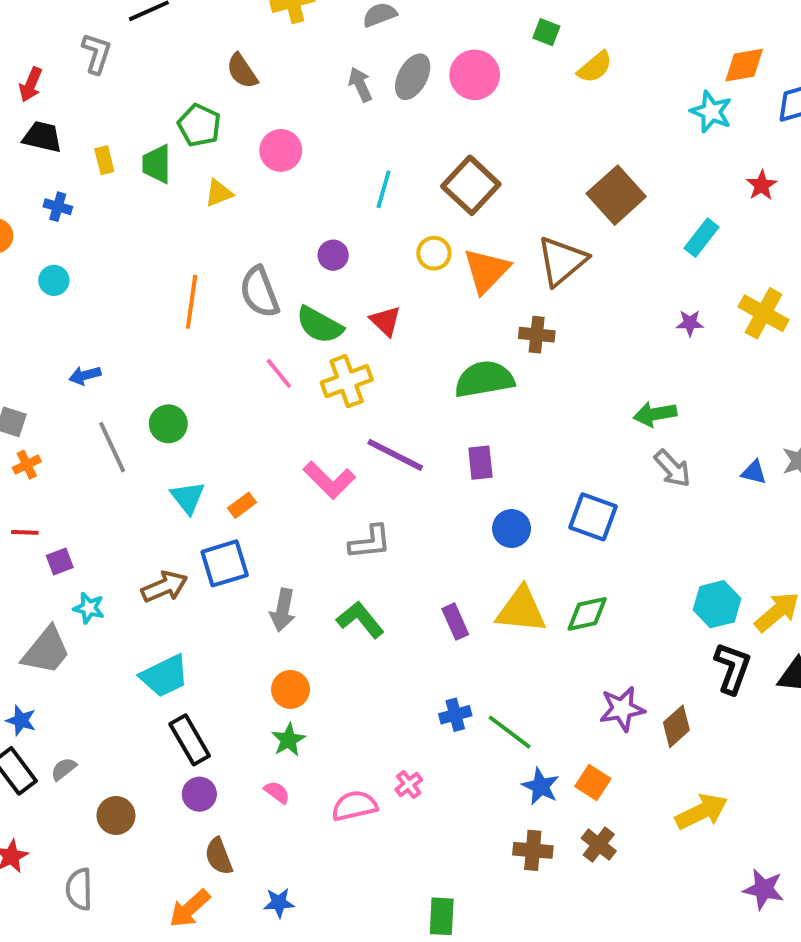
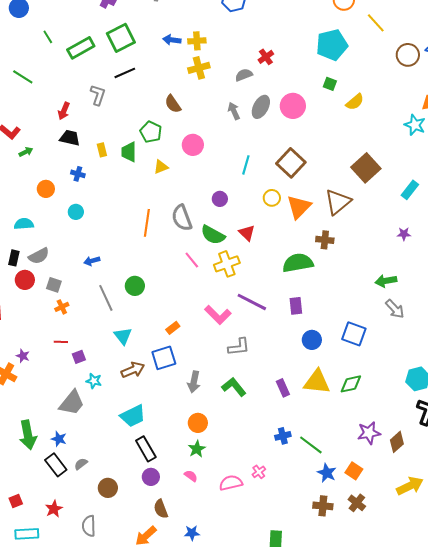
cyan triangle: (188, 498) -> (123, 336), moved

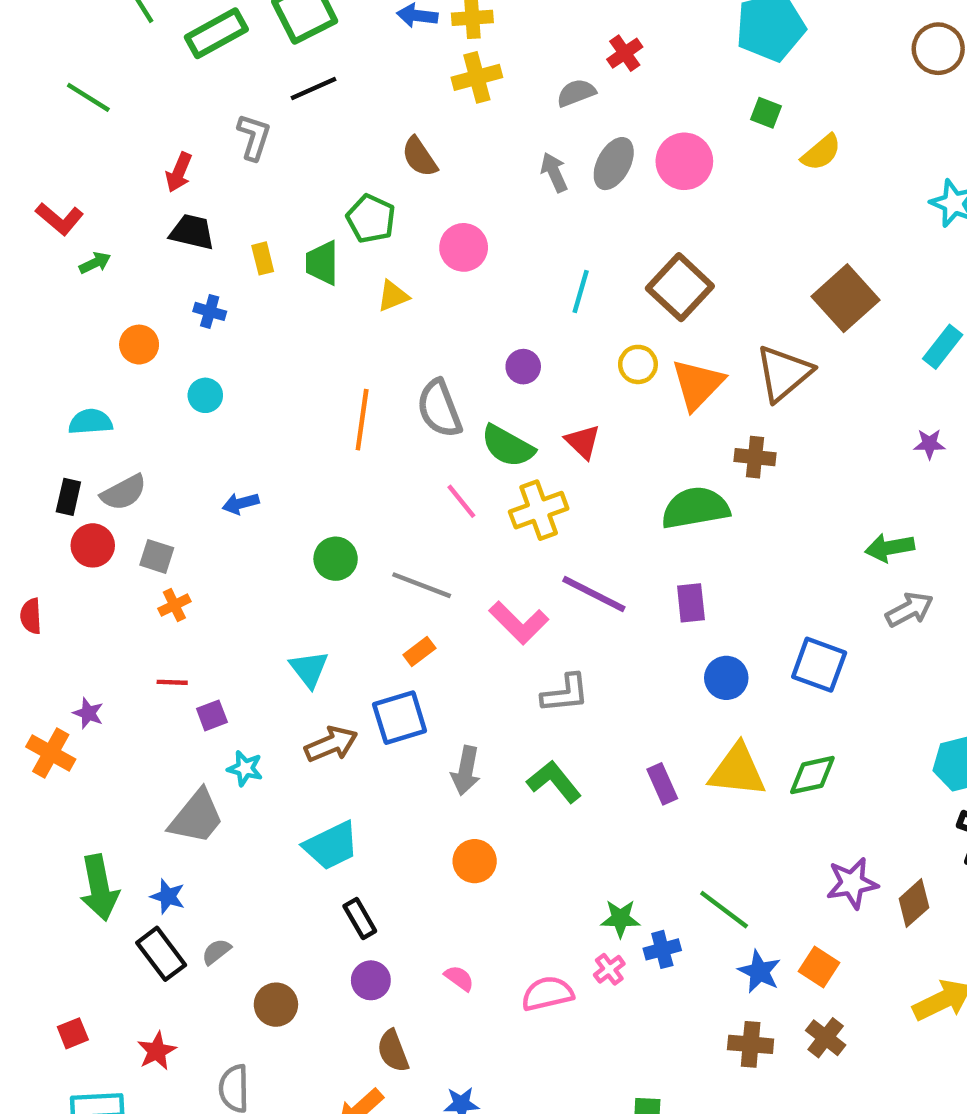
gray line: (106, 298) -> (422, 585), moved, turned -44
gray arrow: (395, 309) -> (910, 609), turned -75
blue cross: (283, 436) -> (662, 949), moved
black rectangle: (146, 449) -> (360, 919), size x0.7
green star: (197, 449) -> (620, 919), moved, turned 30

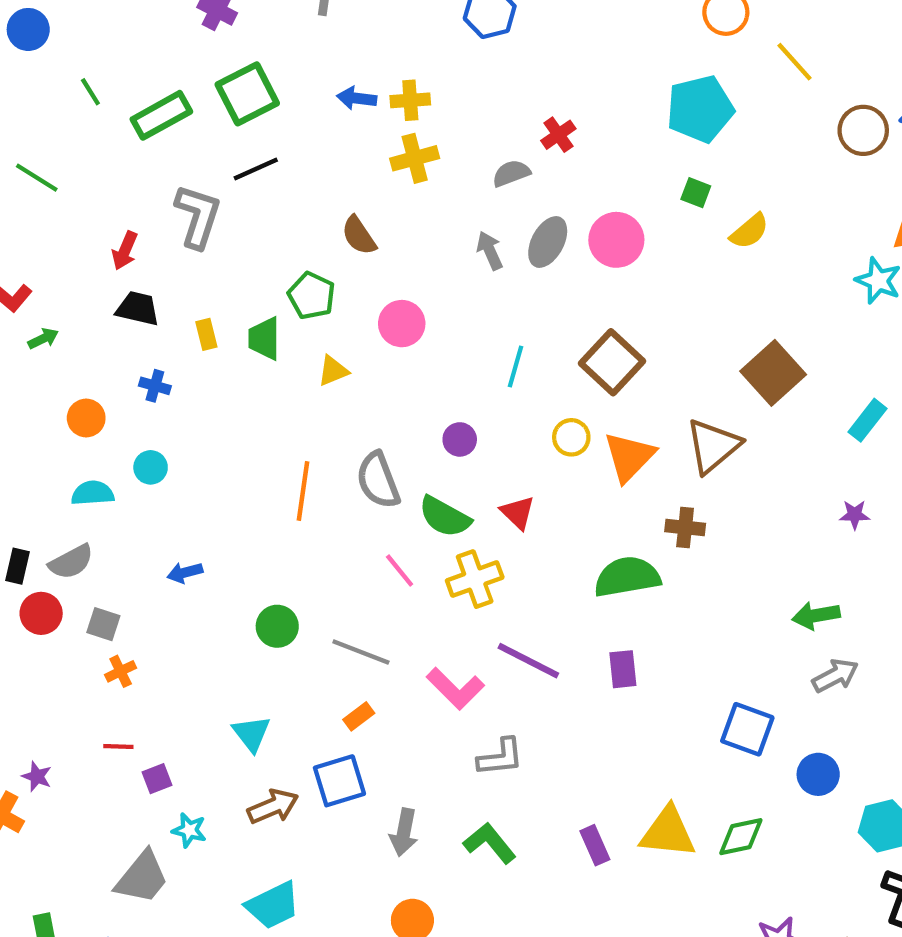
gray L-shape: (254, 137) -> (198, 216), size x1.4
cyan semicircle: (91, 422) -> (93, 493), moved
blue circle: (726, 678) -> (818, 774), moved

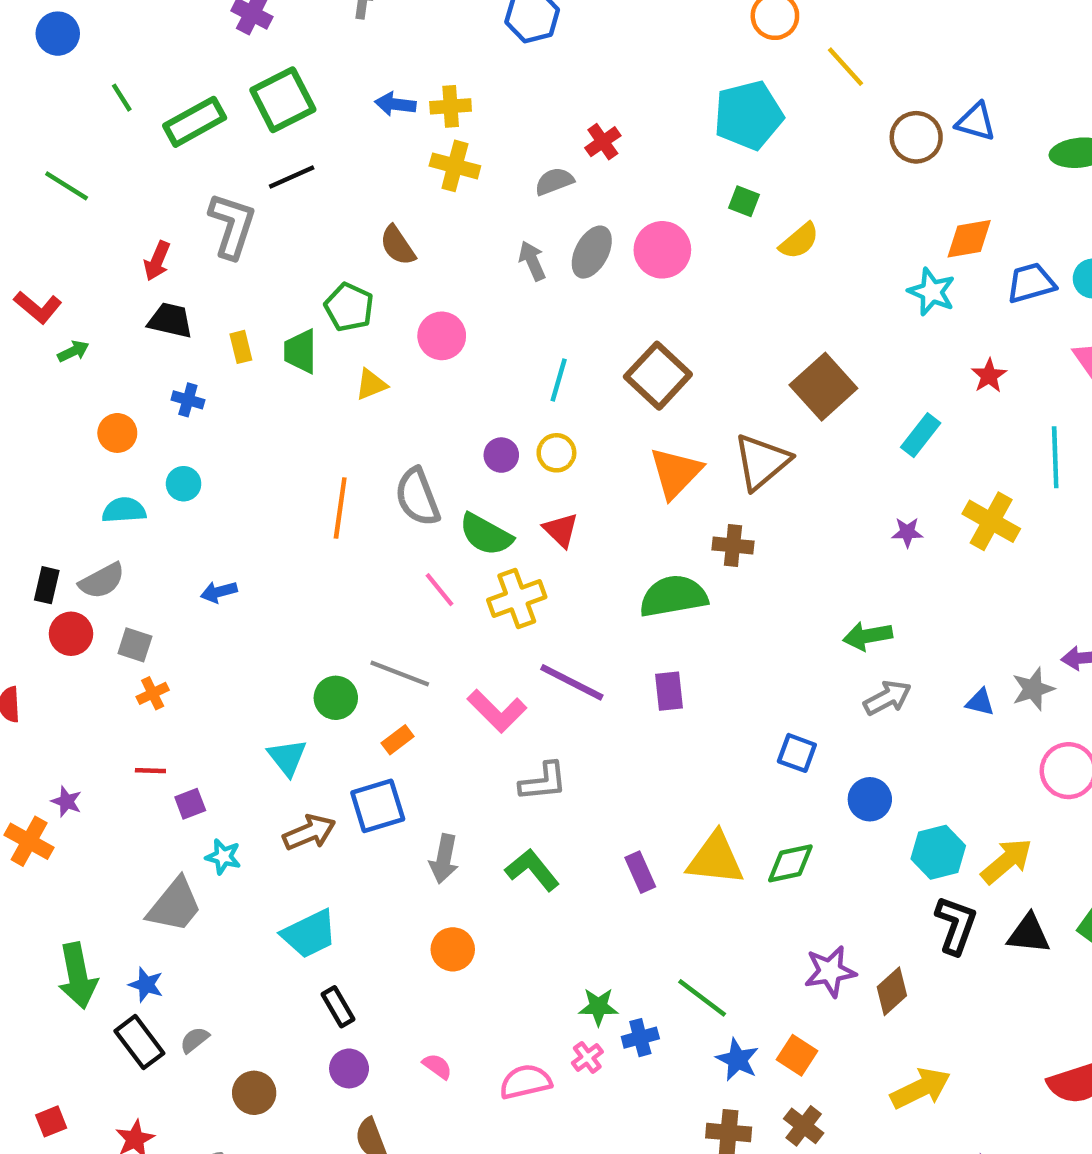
yellow cross: (415, 158) -> (455, 166), turned 30
yellow circle: (571, 437) -> (556, 453), moved
green circle: (277, 626) -> (336, 698), moved
blue square: (747, 729) -> (797, 753), size x0.7

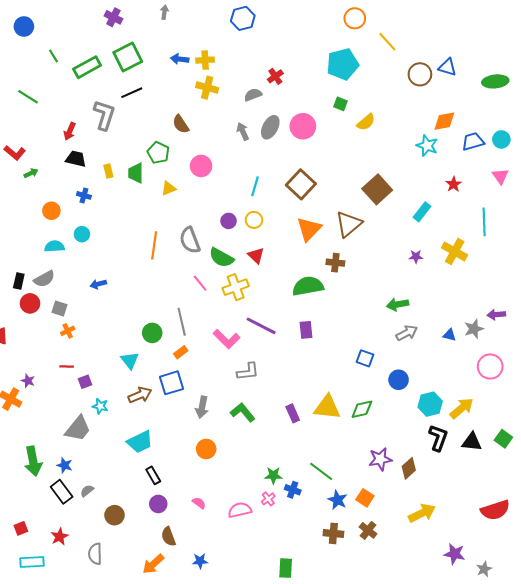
gray line: (400, 673) -> (182, 322), turned 56
blue cross: (640, 1038) -> (293, 490), turned 35

